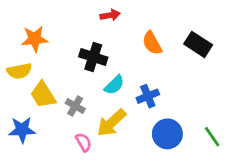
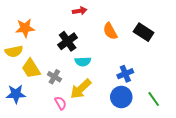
black cross: (93, 57) -> (68, 41), turned 36
cyan semicircle: (114, 85) -> (83, 62), turned 42
blue cross: (148, 96) -> (125, 74), moved

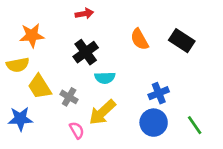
red arrow: (80, 11) -> (84, 14), moved

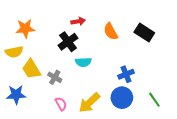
red arrow: (84, 14) -> (78, 21), moved
yellow arrow: (102, 112) -> (89, 103), moved

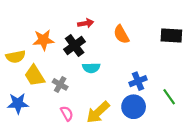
orange star: (25, 28) -> (43, 40), moved
black rectangle: (144, 33) -> (171, 36), moved, turned -30
green line: (154, 100) -> (169, 97), moved

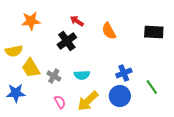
red arrow: (86, 23) -> (77, 21), turned -136
orange star: (43, 40) -> (31, 21), moved
cyan semicircle: (91, 68) -> (82, 75), moved

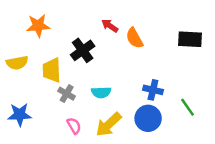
red arrow: (77, 21) -> (110, 26), moved
yellow trapezoid: (31, 68) -> (52, 70), moved, turned 30
blue cross: (124, 73) -> (153, 90), turned 35

